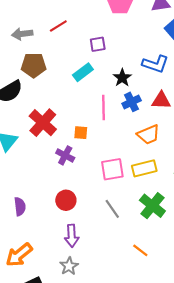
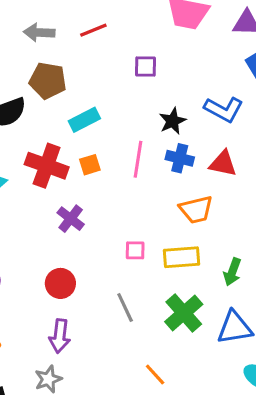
cyan rectangle: (83, 72) -> (84, 120), moved
blue cross: (132, 102) -> (180, 158), turned 30
red cross: (43, 123) -> (47, 166), turned -32
orange square: (81, 133) -> (90, 165), moved, turned -32
pink square: (112, 169) -> (135, 250), size x0.6

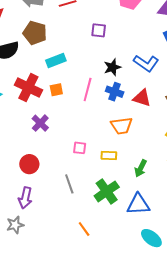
yellow rectangle: (181, 257) -> (109, 155), size x0.7

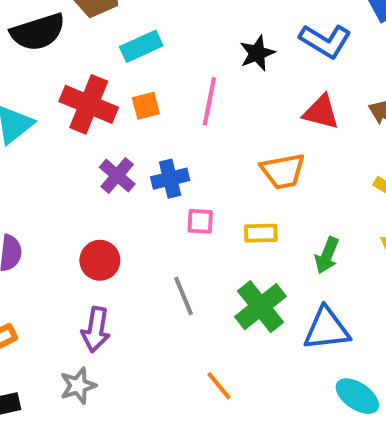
blue cross: (115, 92) -> (170, 179), moved, turned -30

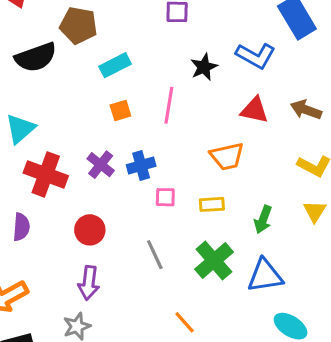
red cross: (89, 104) -> (46, 174), moved

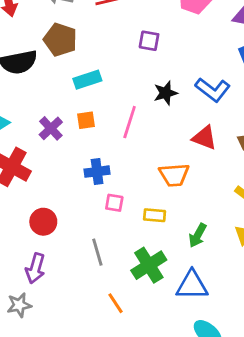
purple cross: (101, 165) -> (51, 128), moved
orange line: (185, 322) -> (115, 303), moved

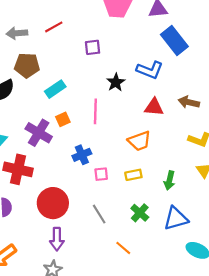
purple cross: (51, 128) -> (39, 133), size x1.4
red circle: (43, 222) -> (53, 203), size x1.5
green cross: (149, 265) -> (140, 213), size x0.7

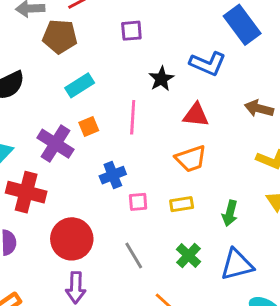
brown pentagon: (27, 65) -> (60, 36), moved
red triangle: (154, 107) -> (196, 115), moved

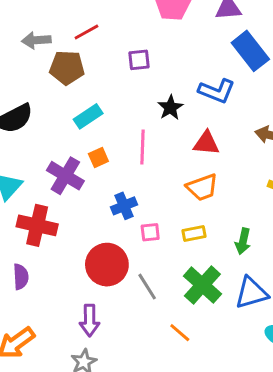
red circle: (72, 239) -> (107, 265), moved
green cross: (189, 256) -> (202, 285), size x1.5

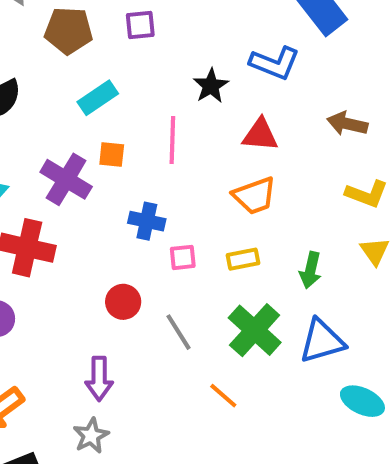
purple square: (139, 60) -> (140, 25), moved
orange square: (98, 158) -> (112, 154), turned 30
blue cross: (124, 206) -> (147, 221), turned 35
red circle: (107, 265) -> (123, 302), size x0.6

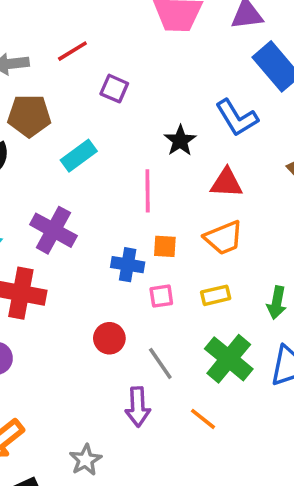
purple square: (140, 25) -> (114, 89), turned 32
brown pentagon: (69, 31) -> (29, 116), moved
blue L-shape: (275, 63) -> (237, 118), turned 39
orange square: (112, 154) -> (165, 246), moved
purple arrow: (99, 379) -> (138, 407), moved

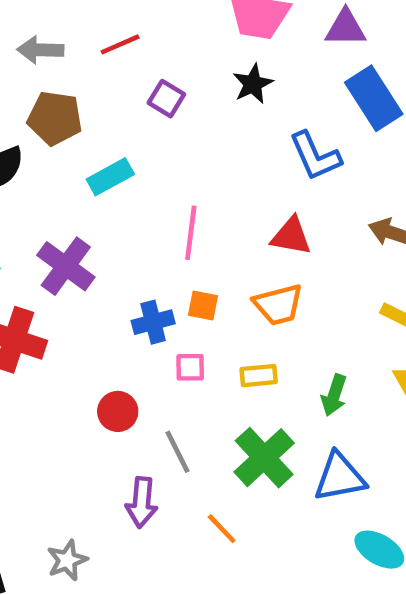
black star: (180, 141) -> (253, 84), moved
blue cross: (128, 265) -> (153, 322), turned -32

